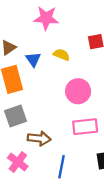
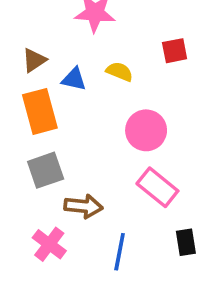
blue triangle: (33, 59) -> (74, 79), turned -42
pink rectangle: (85, 127) -> (157, 187), turned 45

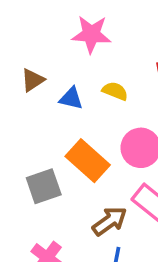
orange rectangle: (40, 111) -> (88, 161), moved, turned -33
brown arrow: (83, 206) -> (110, 221), moved, turned -42

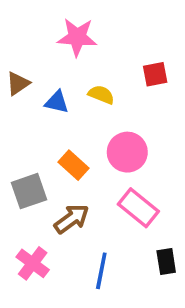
orange rectangle: (88, 161) -> (73, 165), size x0.7
brown arrow: (110, 221) -> (72, 219), moved

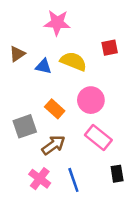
yellow semicircle: (101, 95) -> (73, 61), size x1.5
pink cross: (33, 263) -> (40, 179), moved
blue line: (101, 271) -> (73, 180), turned -30

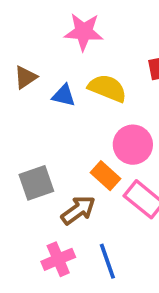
orange rectangle: (55, 109) -> (106, 176), moved
pink cross: (40, 179) -> (58, 259), turned 30

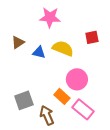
brown arrow: (78, 210) -> (47, 115), turned -78

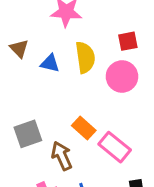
brown triangle: (18, 42) -> (19, 49), turned -40
yellow semicircle: (63, 48) -> (85, 57), turned 60
pink circle: (77, 79) -> (122, 77), moved

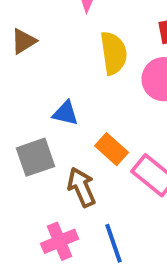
brown triangle: (19, 49) -> (24, 41), turned 42
blue triangle: (50, 63) -> (66, 113), moved

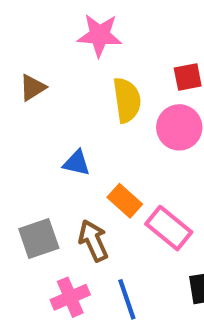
gray square: (36, 157) -> (39, 239), moved

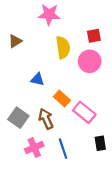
gray square: (39, 239) -> (18, 118), turned -36

